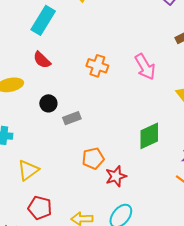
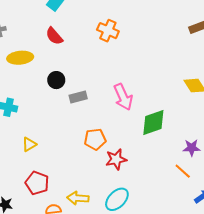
orange cross: (97, 66) -> (108, 31), moved
pink arrow: (145, 67) -> (123, 97), moved
yellow triangle: (28, 170) -> (29, 144), size x0.7

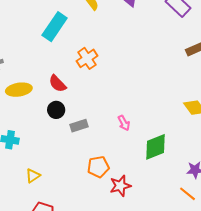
orange cross: (108, 31) -> (87, 58), moved, turned 35
red semicircle: (54, 36) -> (57, 84), moved
pink arrow: (123, 97) -> (124, 123), size x0.6

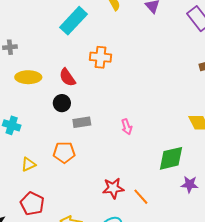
orange cross: (87, 58) -> (100, 57), turned 30
green diamond: (155, 147) -> (171, 158), moved
orange pentagon: (98, 167) -> (64, 152), moved
orange line: (187, 194) -> (141, 197), moved

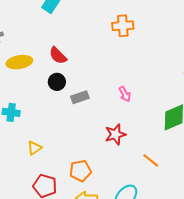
orange cross: (100, 57) -> (123, 26), moved
orange pentagon: (64, 152) -> (80, 171), moved
red star: (113, 188) -> (115, 134), moved

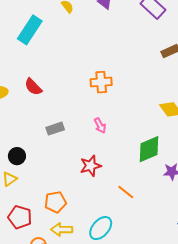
orange cross: (123, 26) -> (101, 82), moved
black circle: (57, 82) -> (17, 156), moved

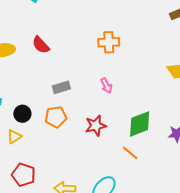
green diamond: (149, 149) -> (140, 124), moved
orange pentagon: (55, 202) -> (56, 117), moved

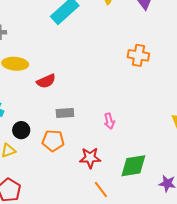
orange cross: (109, 42) -> (138, 55), moved
red semicircle: (41, 45) -> (46, 81), moved, turned -84
orange line: (130, 153) -> (101, 190), moved

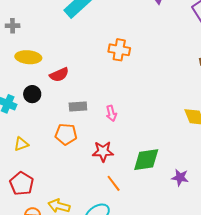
orange cross: (138, 55) -> (119, 50), moved
pink arrow: (109, 121) -> (111, 113), moved
black circle: (21, 130) -> (32, 94), moved

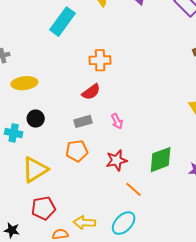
orange cross: (119, 50) -> (100, 60), moved
red semicircle: (59, 75) -> (91, 92), moved
yellow triangle: (21, 144) -> (35, 170), size x1.8
red pentagon: (22, 184) -> (43, 208), turned -30

